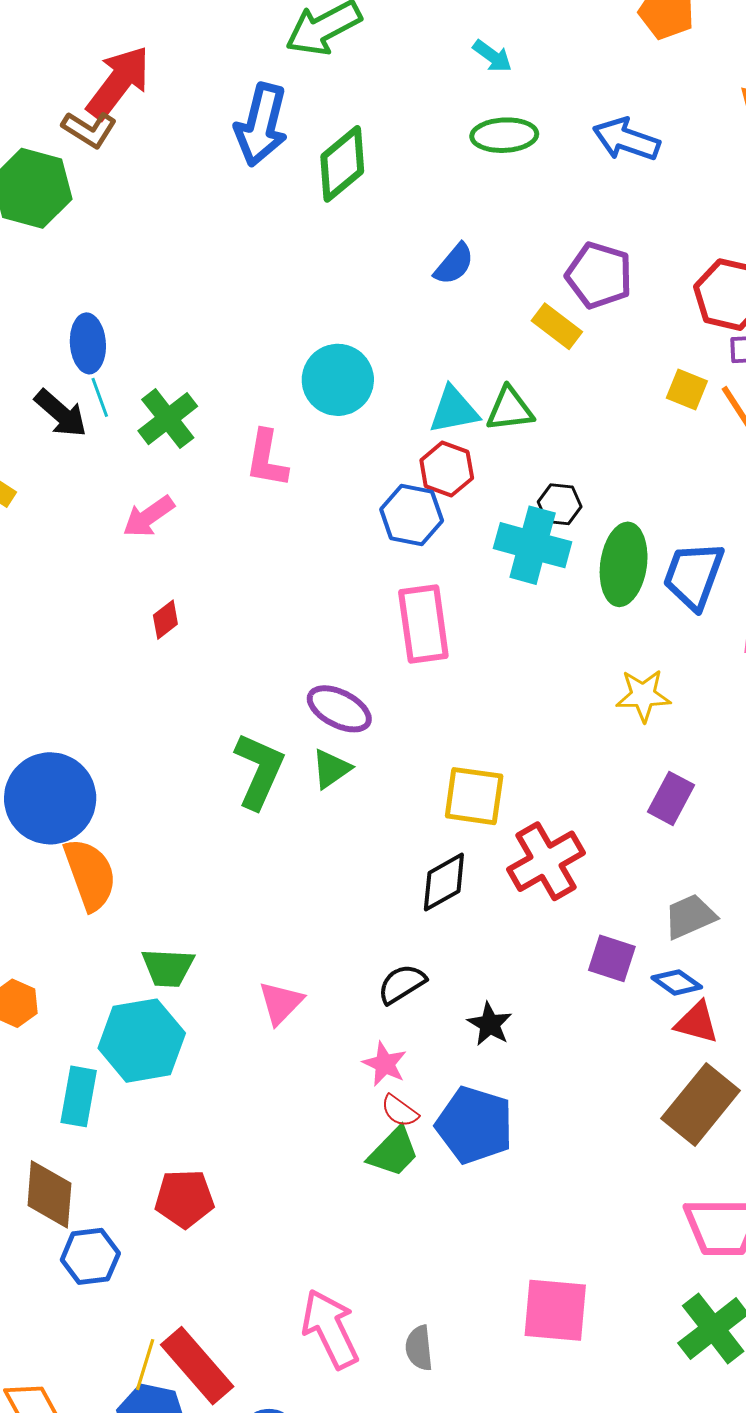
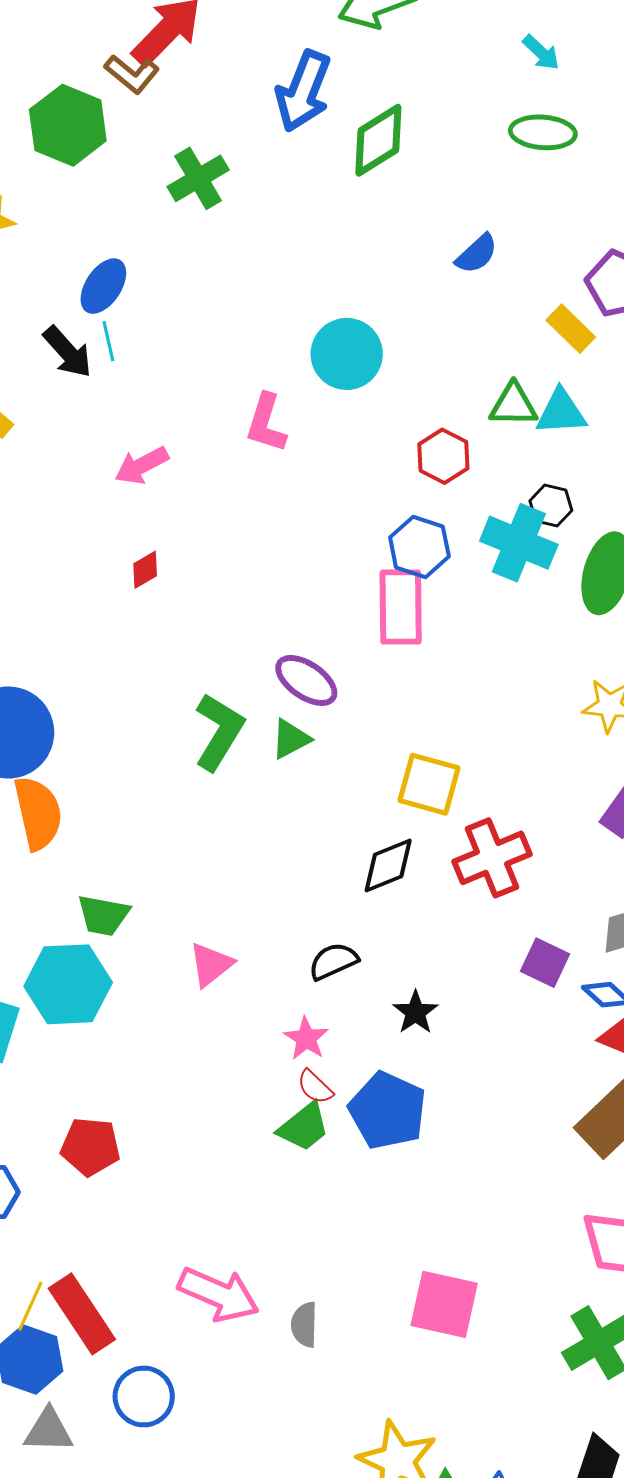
blue ellipse: (88, 343) -> (103, 286), turned 30
cyan triangle: (454, 410) -> (561, 412), moved
green cross: (168, 419) -> (198, 178), moved
blue hexagon: (412, 515) -> (419, 547), moved
pink arrow: (330, 1329) -> (219, 1294), turned 132

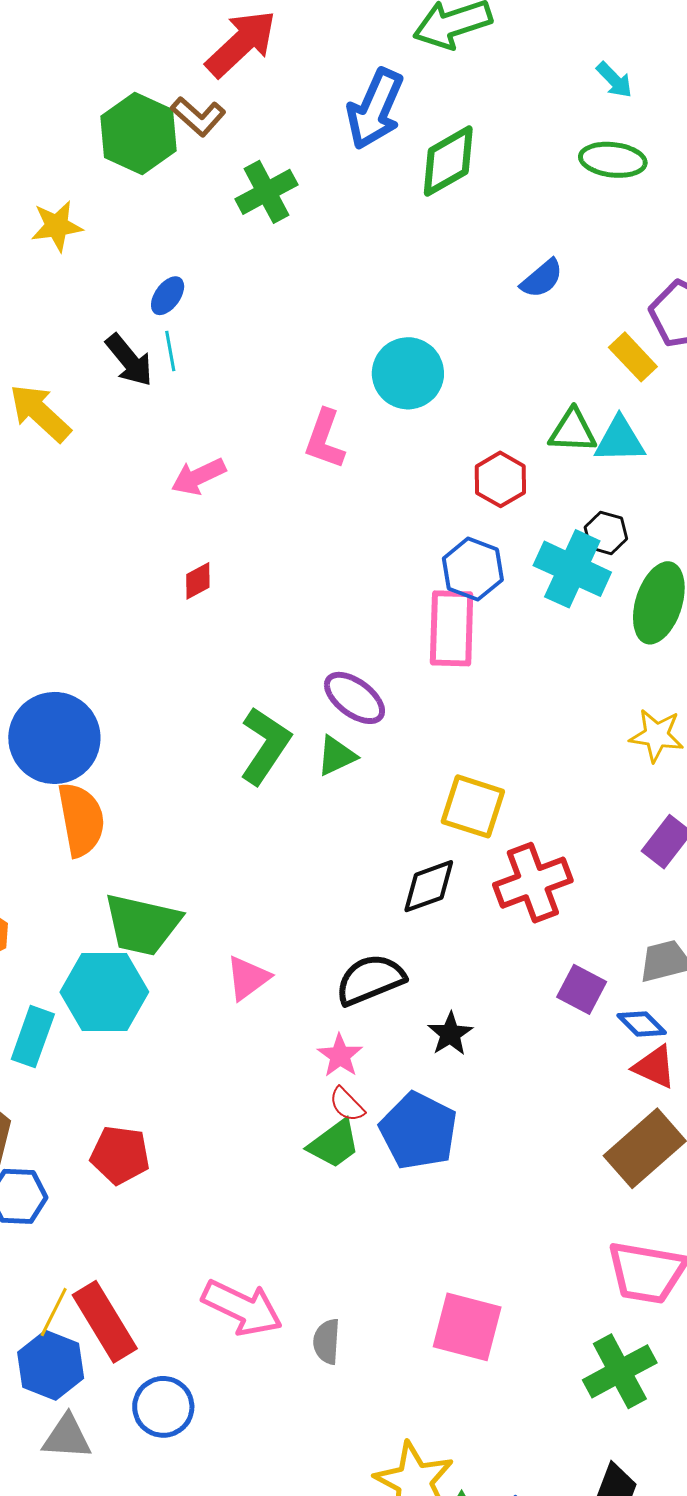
brown L-shape: (132, 74) -> (198, 116), moved
blue ellipse: (103, 286) -> (168, 296), size x0.7
green trapezoid: (103, 915) -> (142, 924), size x1.5
black semicircle: (333, 961) -> (370, 980), size x1.4

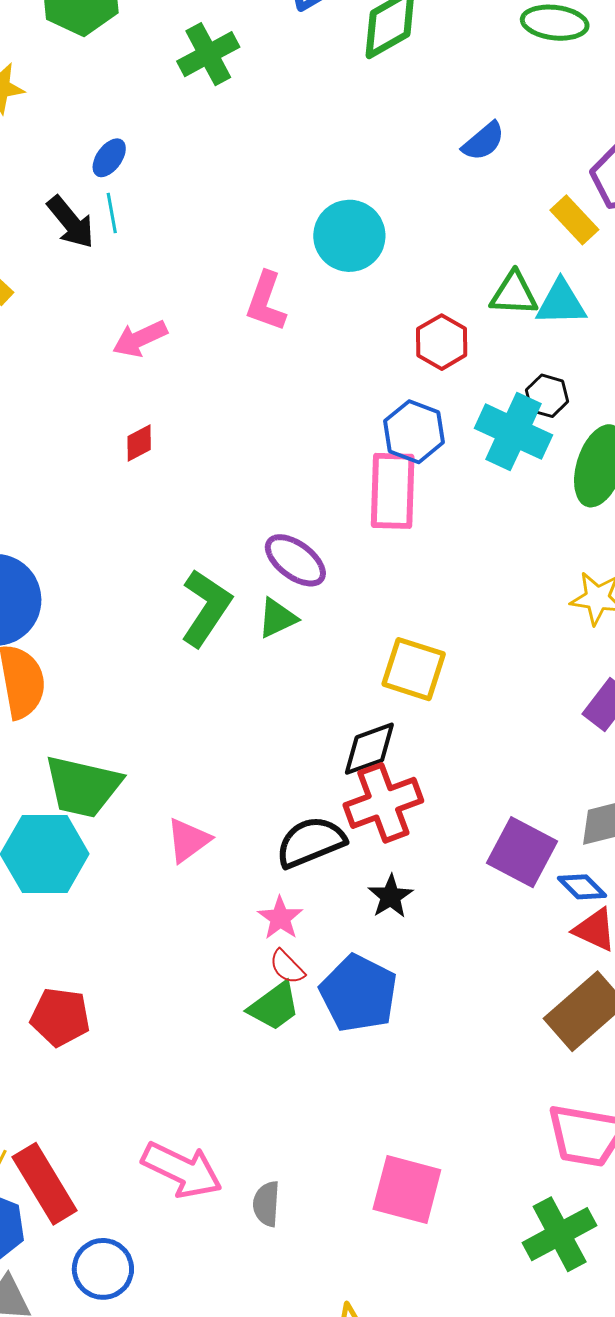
red cross: (533, 883) -> (383, 803), moved
purple square: (582, 989) -> (522, 852), size x1.4

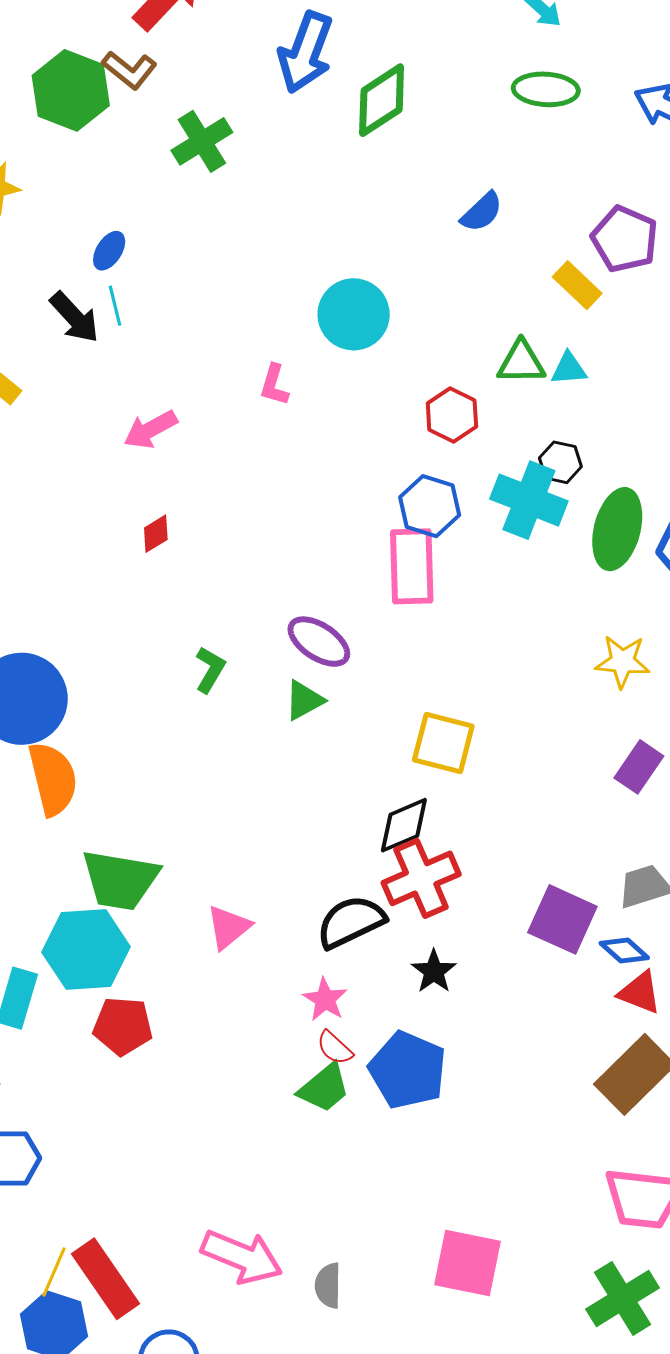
pink L-shape: (266, 302) -> (274, 385), size x0.7
cyan triangle: (561, 303) -> (569, 369), size x0.7
green L-shape: (206, 608) -> (210, 670), moved, size x0.6
red pentagon: (60, 1017) -> (123, 1026), moved

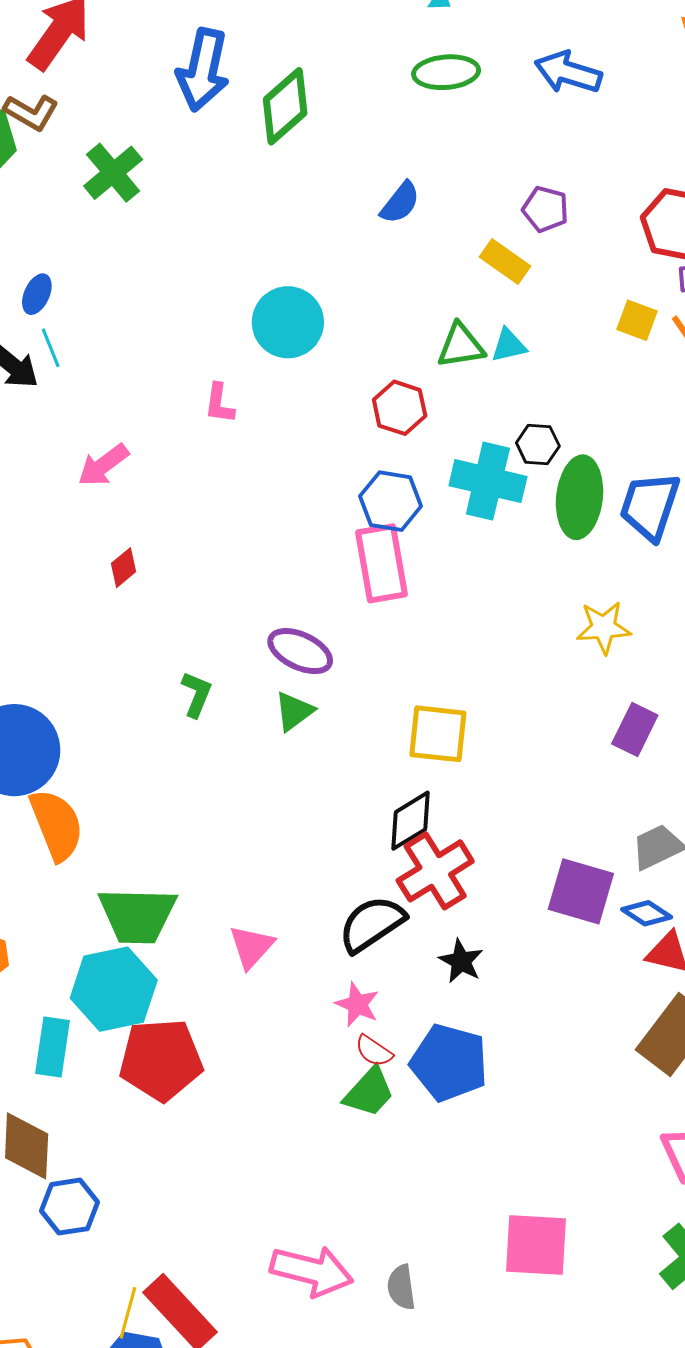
purple pentagon: (625, 239) -> (545, 209), size x0.7
black hexagon: (560, 462) -> (538, 444), moved
red pentagon: (123, 1026) -> (161, 1060), size x1.4

